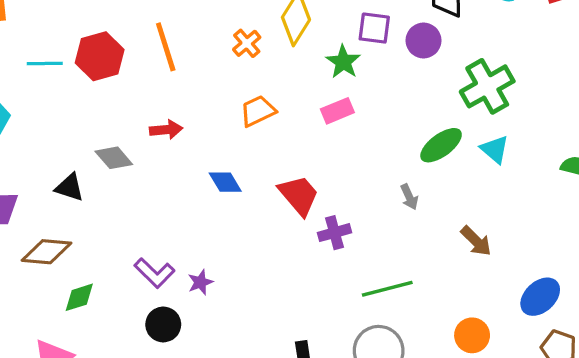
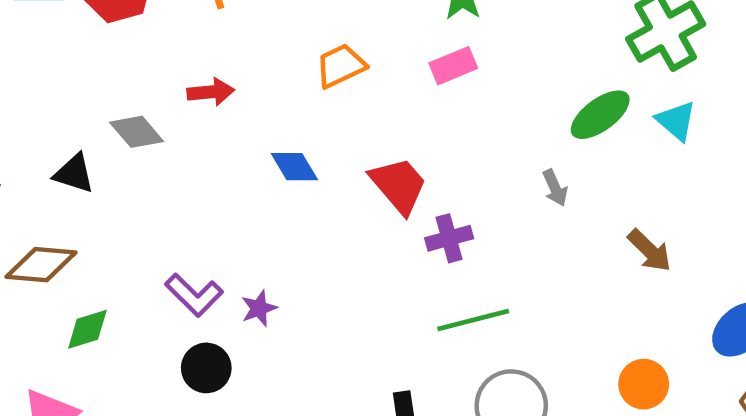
green line: (387, 289) -> (473, 320), moved

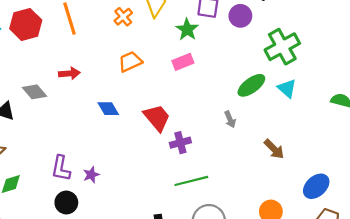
purple L-shape: (194, 295) -> (61, 168), turned 56

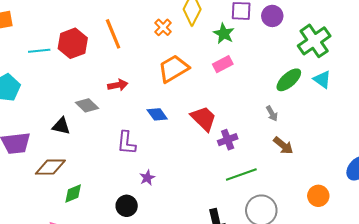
orange trapezoid: (130, 62) -> (174, 69), size x1.4
brown arrow: (274, 149) -> (283, 146), moved
purple L-shape: (61, 168) -> (126, 143), moved

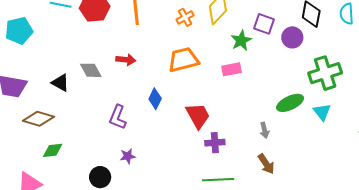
blue diamond: (157, 114) -> (155, 99), turned 45

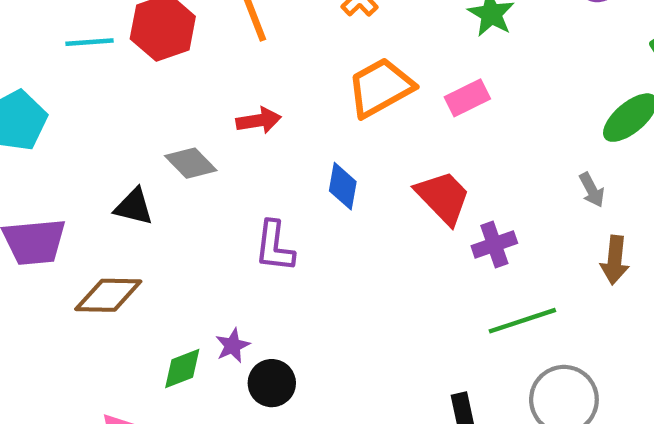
pink rectangle: (232, 69) -> (467, 98), moved
green diamond: (53, 150) -> (182, 369), moved
purple star: (128, 156) -> (233, 346), moved
brown arrow: (266, 164) -> (615, 260), turned 55

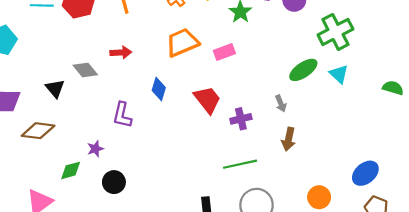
black triangle: (134, 207) -> (55, 88), turned 30
purple cross: (494, 245) -> (241, 119), moved
purple star: (233, 346) -> (95, 149), moved

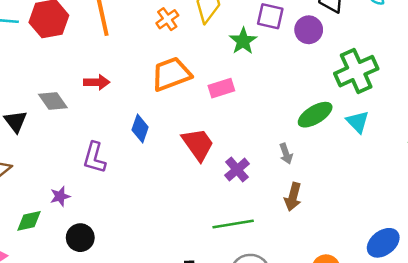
purple cross: (241, 119) -> (237, 170), turned -30

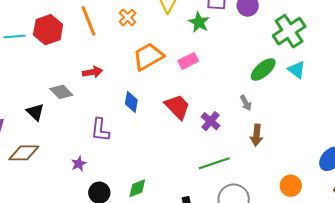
orange cross: (167, 19) -> (128, 17), moved
green diamond: (29, 221) -> (137, 188), moved

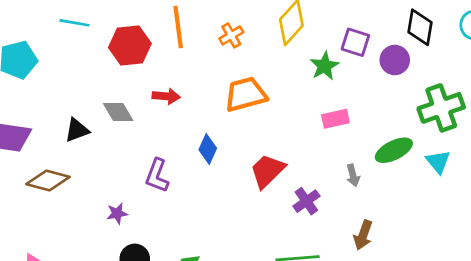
red hexagon: (48, 30) -> (130, 46), moved
pink rectangle: (188, 61) -> (335, 119), moved
gray arrow: (246, 103) -> (353, 175), moved
red trapezoid: (177, 107) -> (267, 171), turned -104
black triangle: (35, 112) -> (77, 130), turned 42

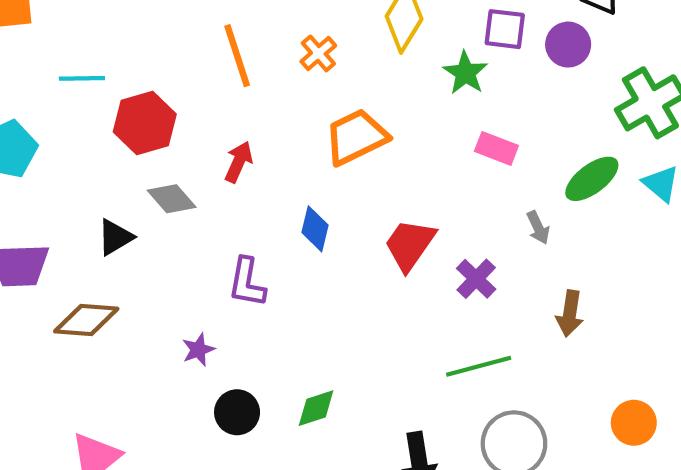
red hexagon: (130, 46) -> (145, 123), moved
red arrow: (166, 96) -> (239, 162), turned -60
pink rectangle: (335, 119) -> (496, 148), turned 44

